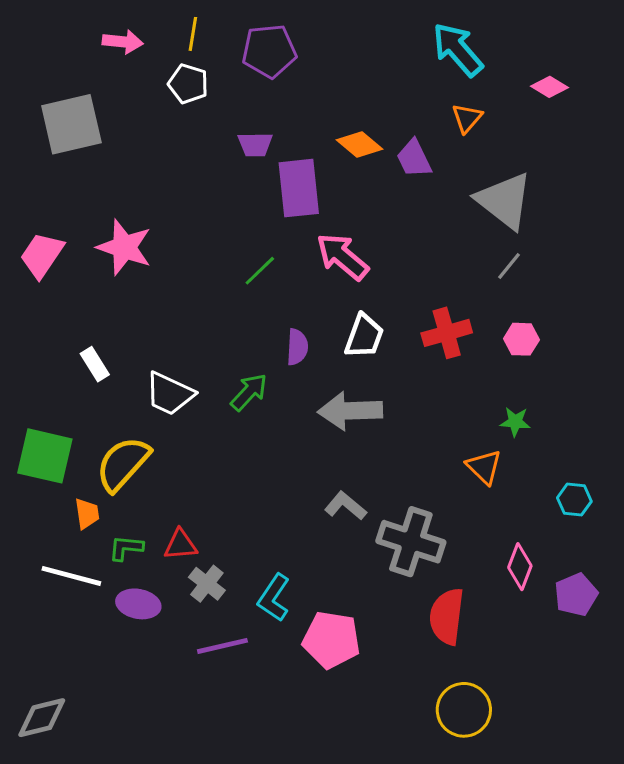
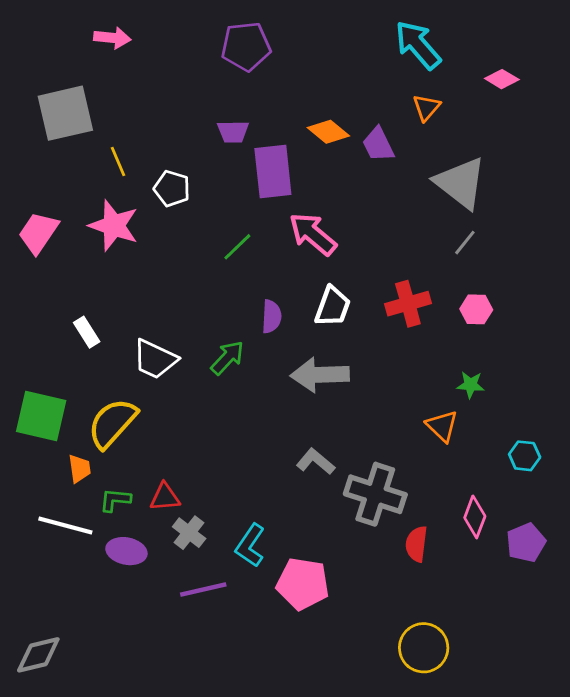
yellow line: (193, 34) -> (118, 162), moved, turned -32
white pentagon: (188, 84) -> (172, 189), moved
red semicircle: (447, 616) -> (417, 544), moved, size x0.7

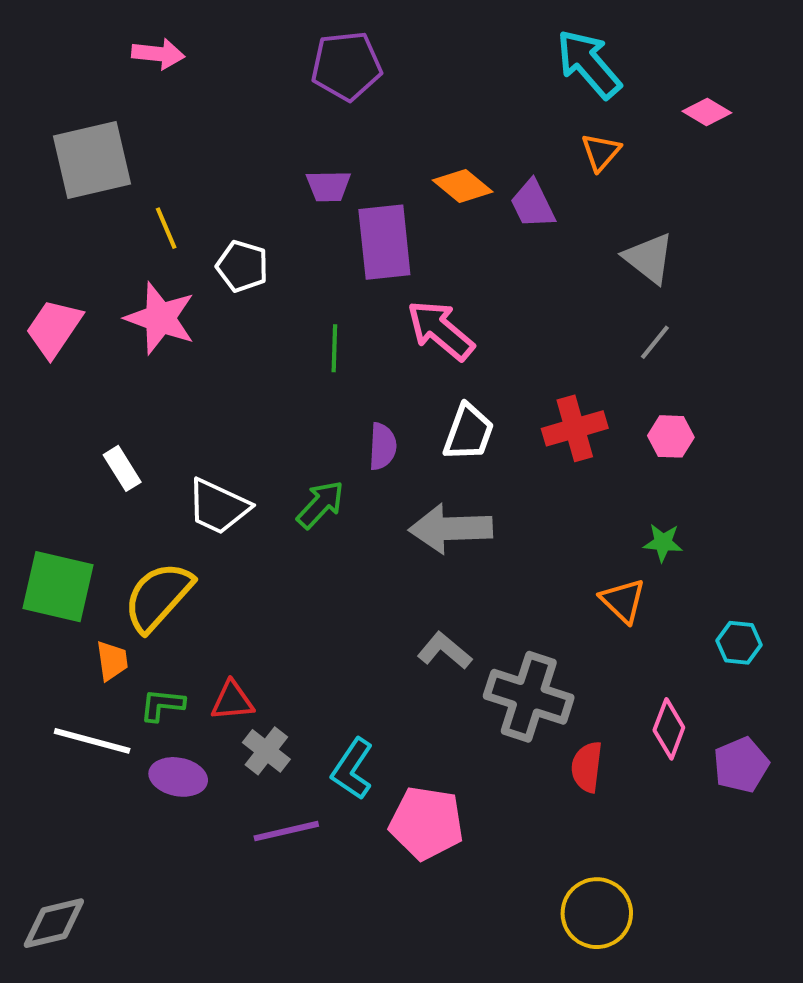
gray triangle: (461, 183) -> (649, 258), size x0.7
green line: (237, 247) -> (334, 348), turned -44

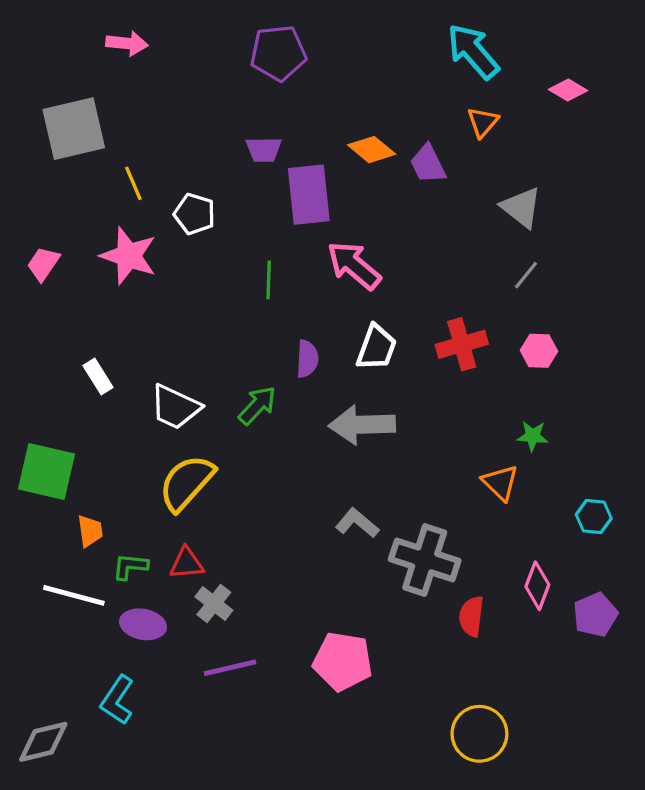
pink trapezoid: (54, 328) -> (43, 264), size x0.7
yellow semicircle: (158, 597) -> (186, 483), moved
cyan L-shape: (352, 769) -> (117, 700), moved

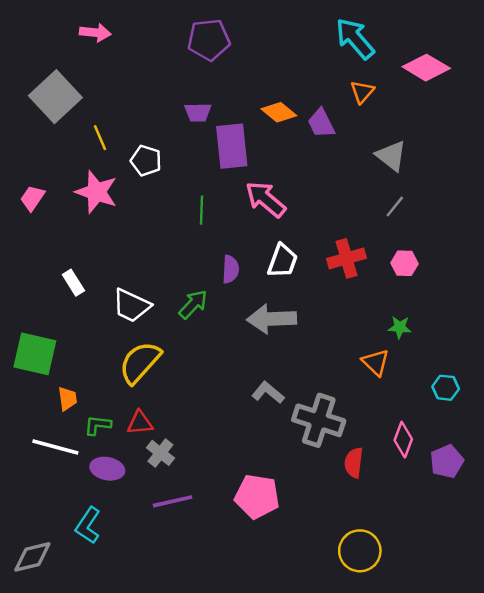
pink diamond: (568, 90) -> (426, 68), size x1.6
gray square: (74, 129) -> (55, 97), turned -30

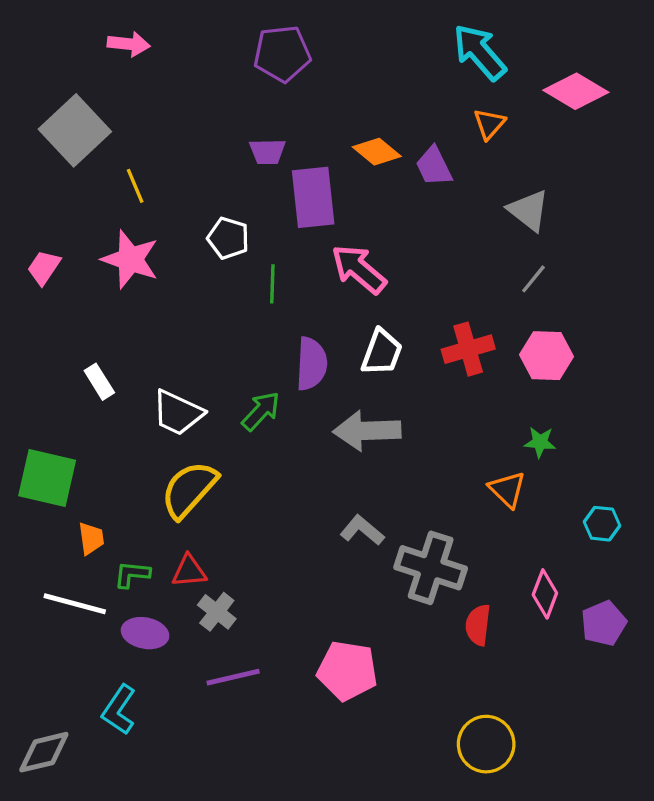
white pentagon: (146, 161) -> (228, 238), moved
pink hexagon: (404, 263) -> (547, 356), size x1.4
purple semicircle: (231, 269) -> (311, 364), size x1.4

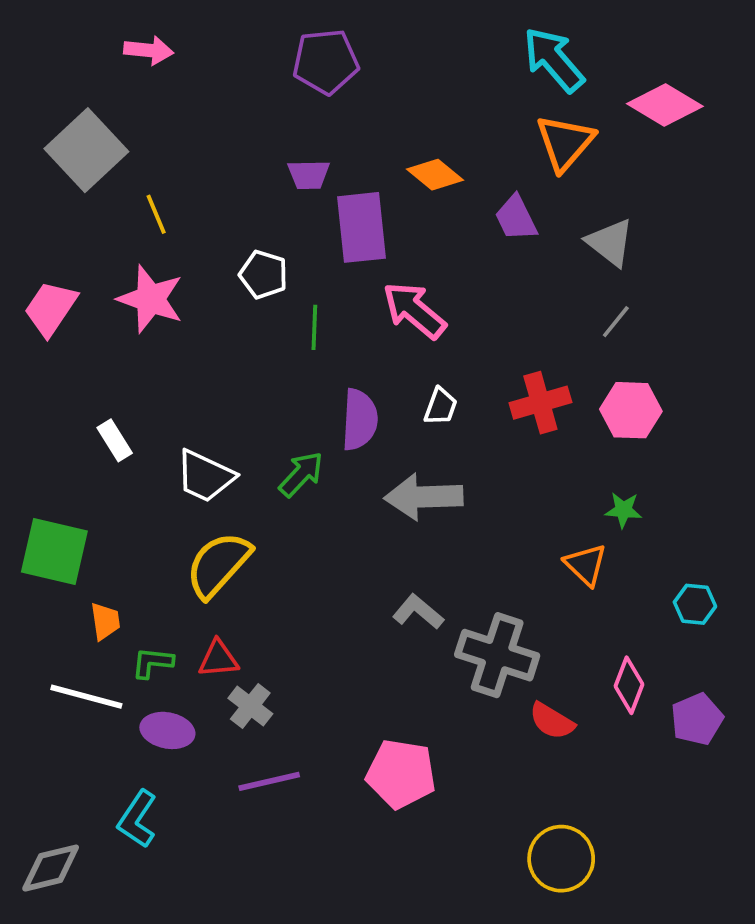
orange triangle: (489, 124) -> (565, 143), size x1.6
purple trapezoid: (434, 166) -> (516, 218), moved
pink trapezoid: (44, 267) -> (51, 308), size x1.4
white trapezoid: (382, 352) -> (441, 406), size x0.7
red semicircle: (478, 625) -> (552, 721), turned -66

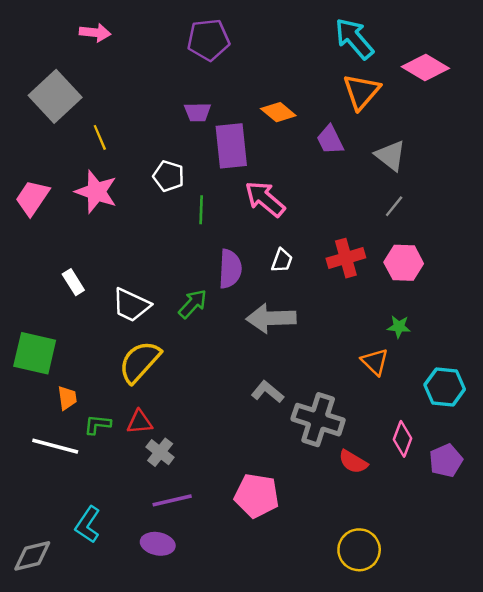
cyan hexagon: (695, 604) -> (445, 387), size x1.5
purple ellipse: (167, 730) -> (158, 544), moved

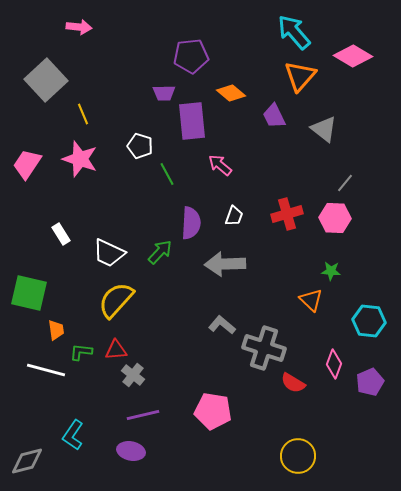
purple pentagon: (208, 40) -> (191, 56), moved
pink arrow: (265, 199) -> (220, 165), size x0.7
gray line: (394, 206) -> (345, 183), moved
green line: (201, 210) -> (167, 174), turned -30

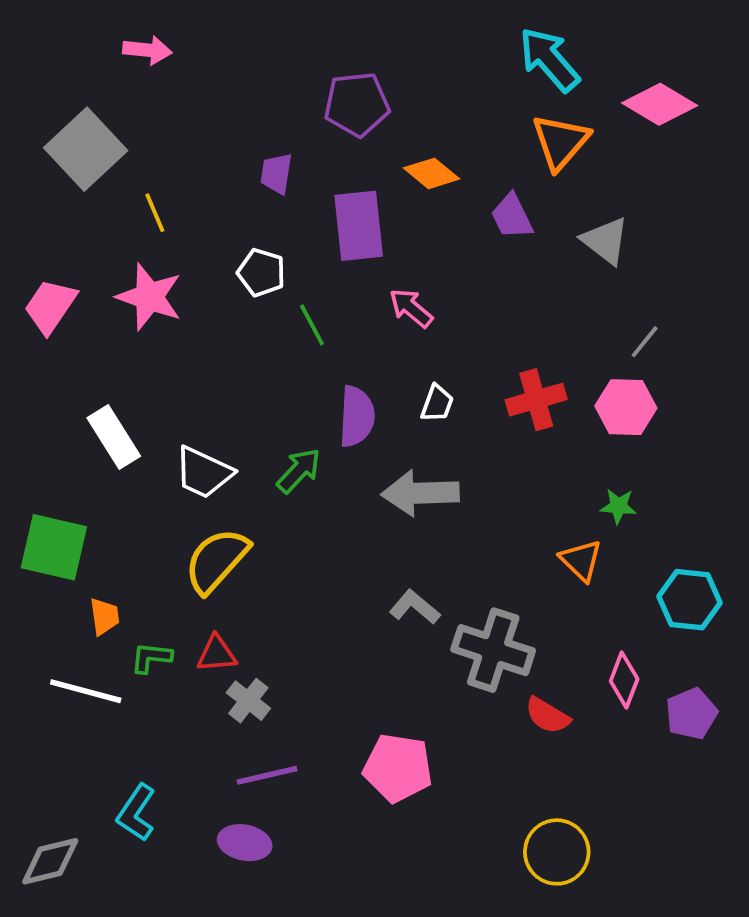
purple trapezoid: (164, 93) -> (276, 173), moved, turned 100
white rectangle: (61, 234) -> (114, 437), size x1.5

